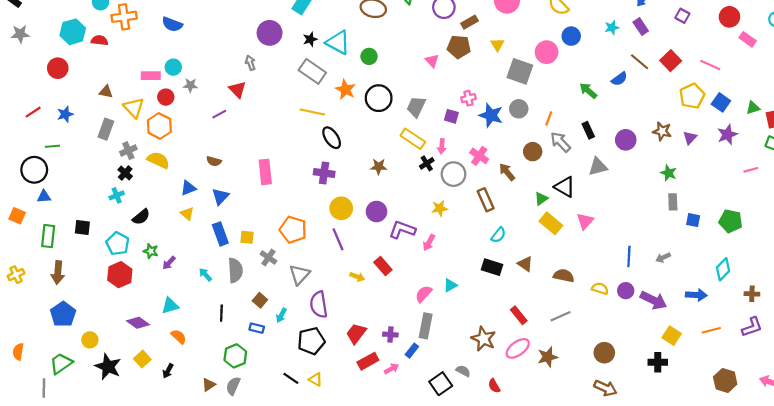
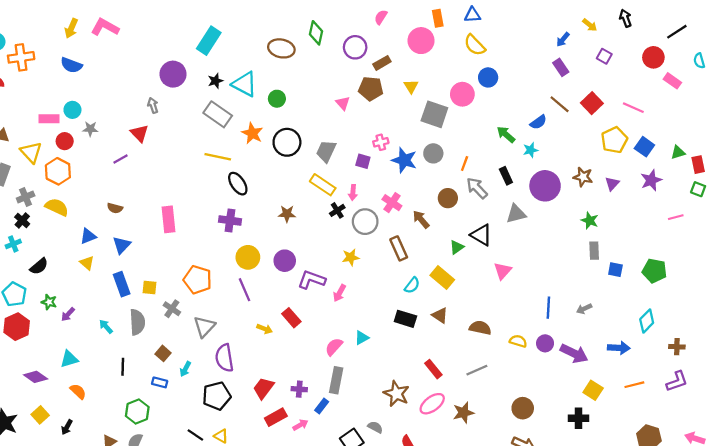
cyan star: (612, 28) -> (531, 150), moved
purple circle: (626, 140) -> (545, 186), size x1.4
yellow rectangle: (551, 223) -> (442, 277), moved

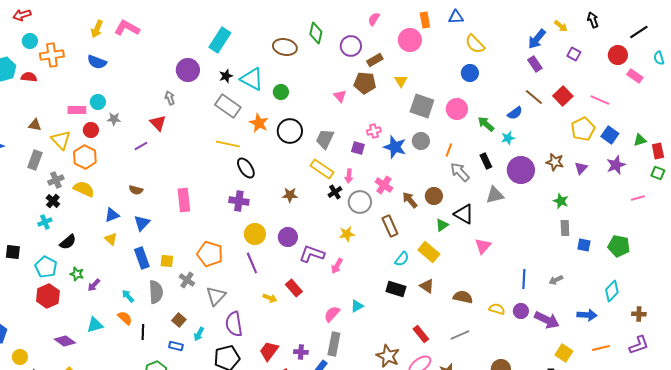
blue arrow: (563, 39) -> (537, 39), size x1.5
yellow semicircle: (475, 45) -> (475, 44), moved
pink circle: (462, 94) -> (457, 109), moved
brown circle: (448, 198) -> (434, 196), moved
orange semicircle: (78, 391) -> (125, 318), moved

